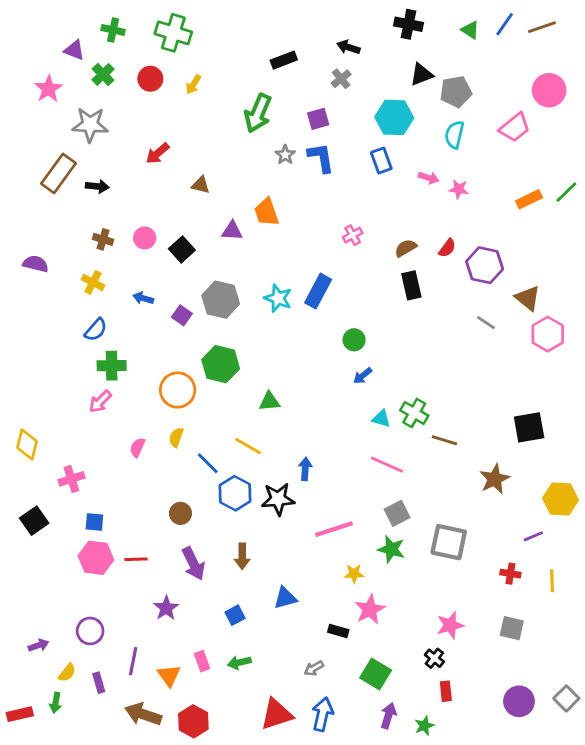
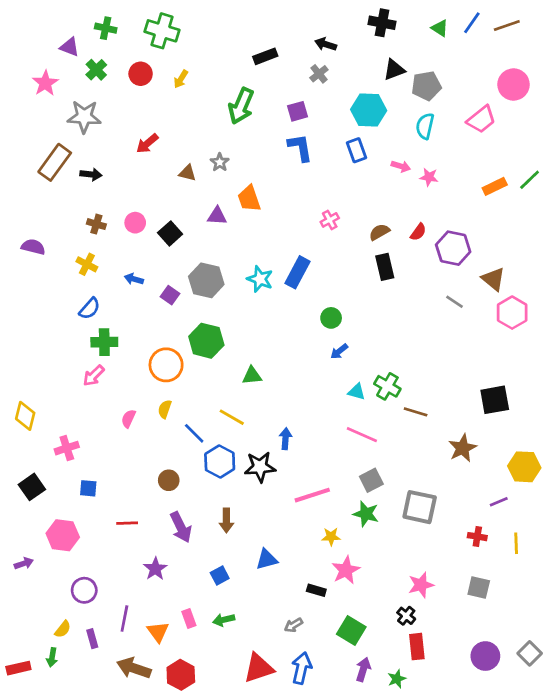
gray star: (285, 155) -> (220, 162), moved
pink hexagon: (96, 558) -> (63, 535), moved
purple arrow: (38, 645) -> (24, 563), moved
red rectangle: (446, 691) -> (417, 647), size x1.4

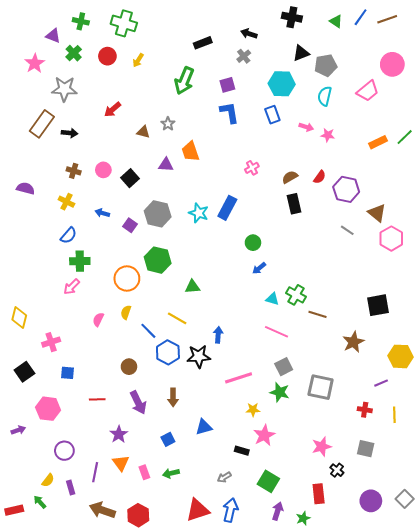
black cross: (406, 616) -> (337, 470), moved
orange triangle: (158, 632) -> (121, 463), moved
green arrow: (52, 657) -> (40, 502), turned 128

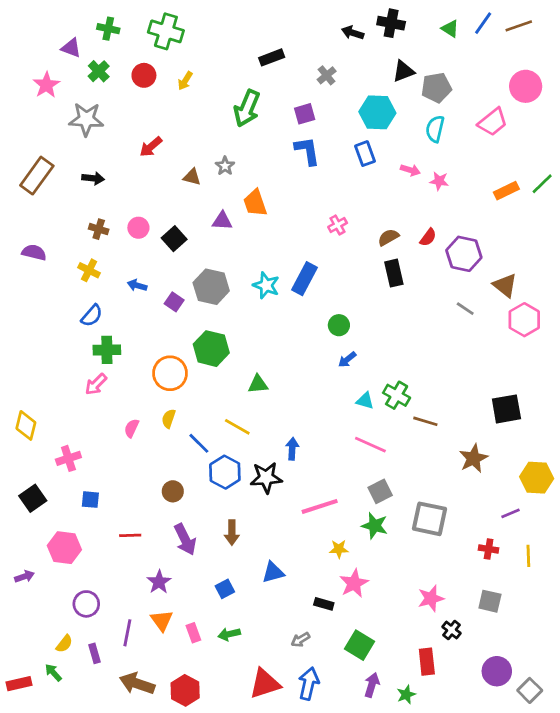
black arrow: (249, 34) -> (353, 33), moved
brown rectangle: (42, 124) -> (37, 176), moved
gray square: (405, 499) -> (530, 690), moved

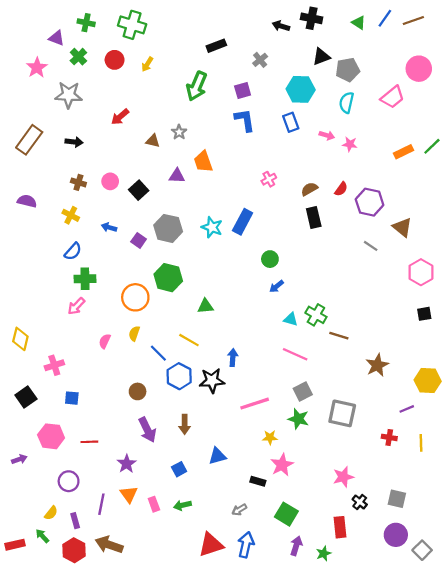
pink hexagon: (524, 320) -> (421, 272), moved
black square: (506, 409) -> (424, 314), moved, size x0.6
red line: (130, 535) -> (89, 442), moved
gray square: (490, 601) -> (397, 499), moved
red hexagon: (185, 690) -> (74, 550), moved

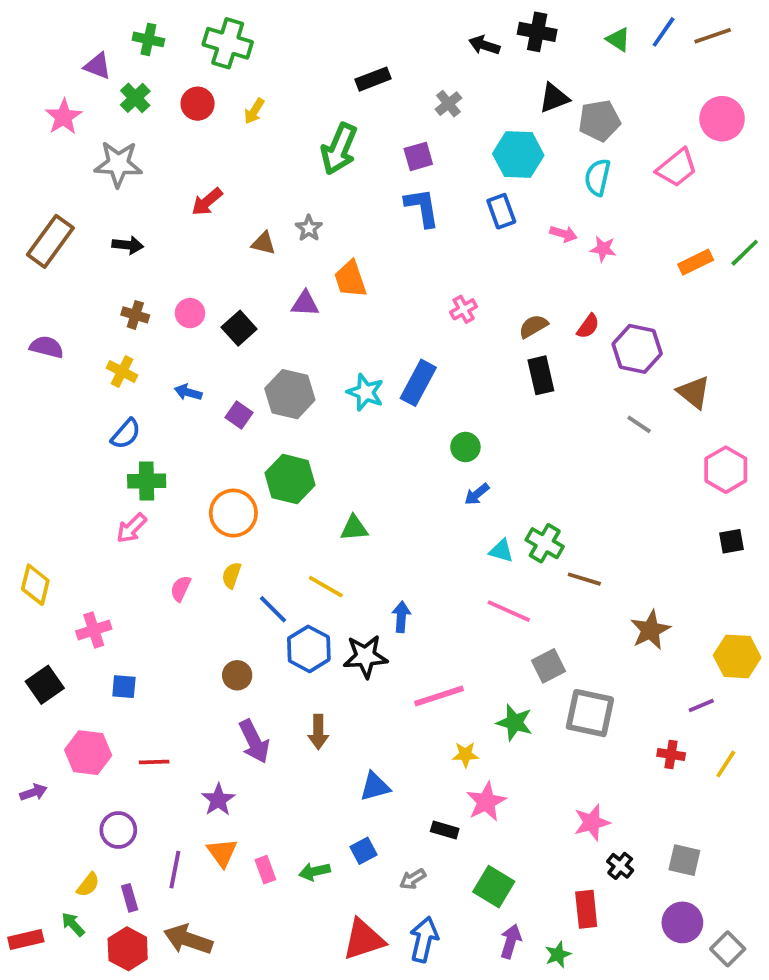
gray square: (303, 391) -> (548, 666), moved
yellow line: (421, 443) -> (726, 764), turned 35
blue square: (179, 469) -> (364, 851), moved

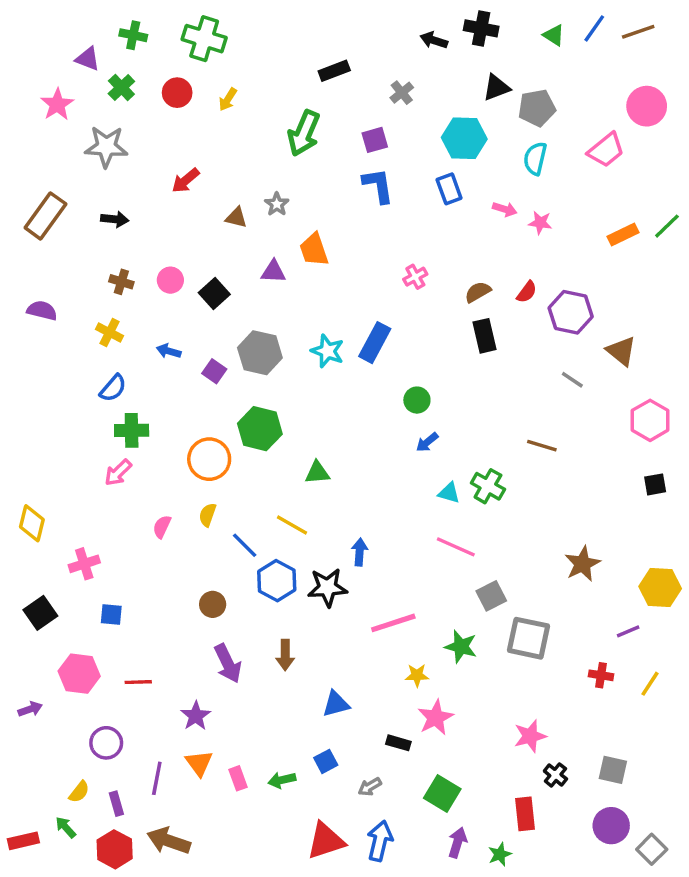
brown line: (584, 579) -> (542, 446), moved

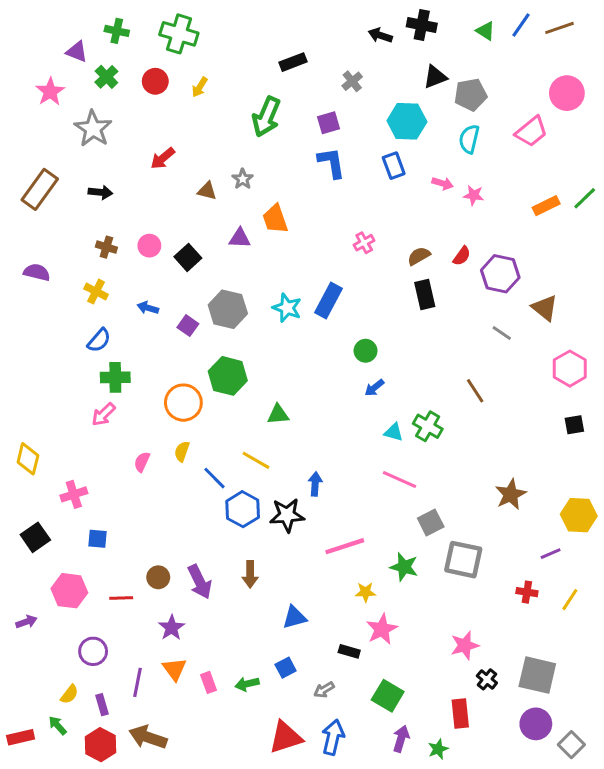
gray star: (106, 147) -> (93, 129), turned 30
brown line: (542, 446) -> (475, 391), turned 40
brown circle: (213, 604) -> (158, 577), moved
gray square: (613, 770) -> (537, 675), size x1.5

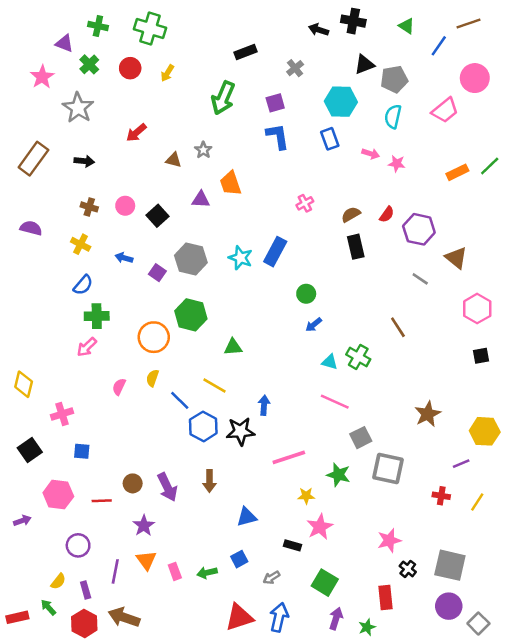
blue line: (521, 25) -> (439, 46), moved

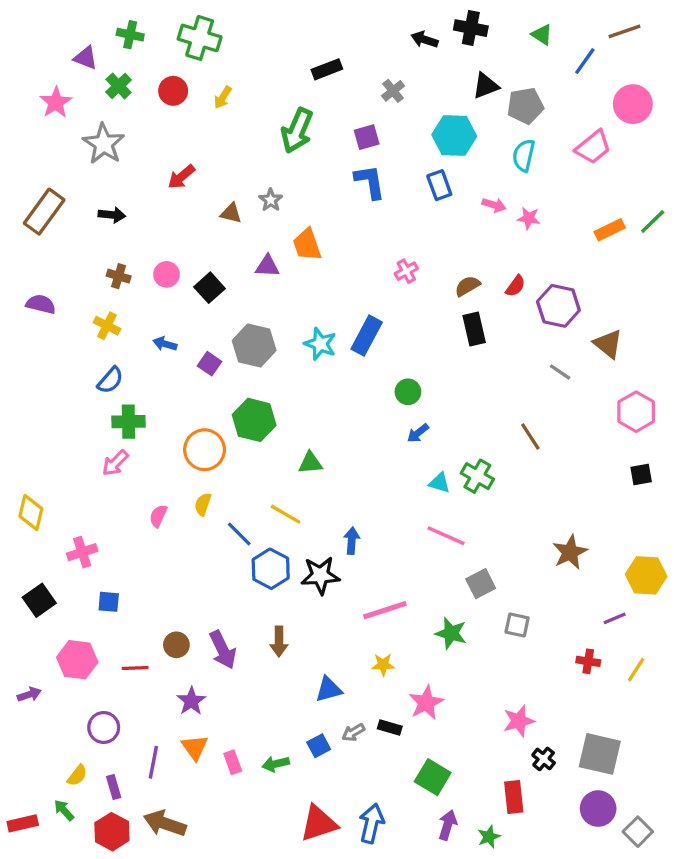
gray square: (388, 469) -> (517, 625), size x0.6
yellow star: (306, 496) -> (383, 665), moved
gray arrow: (271, 578) -> (353, 732), moved

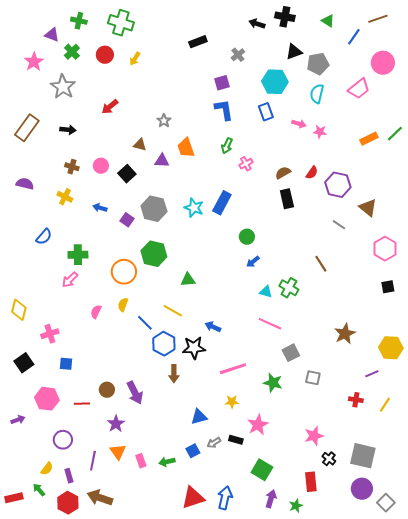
green arrow: (297, 131) -> (227, 146), moved, size x0.6
brown triangle: (231, 213) -> (140, 145), moved
blue semicircle: (110, 380) -> (44, 237), moved
blue arrow: (352, 541) -> (213, 327), turned -70
brown arrow: (279, 642) -> (174, 374), moved

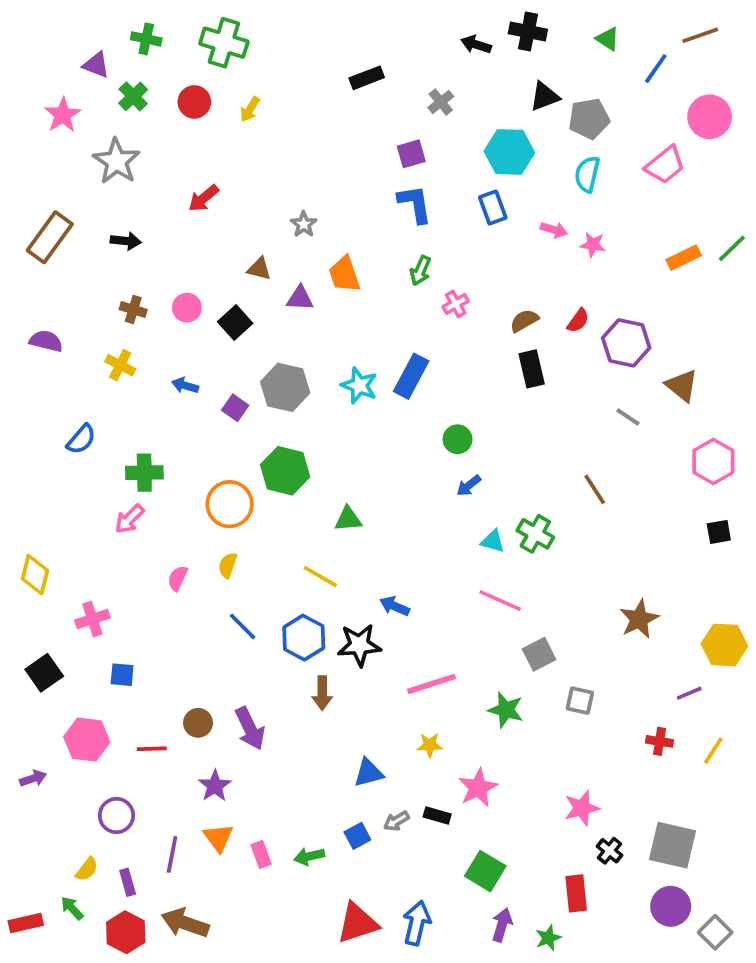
blue line: (145, 323) -> (243, 626), moved

